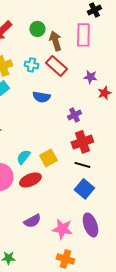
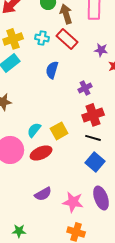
blue semicircle: (41, 97) -> (52, 70), turned 96

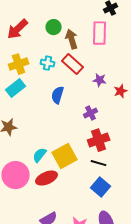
purple star: (101, 50) -> (100, 80), moved
yellow square: (59, 131) -> (65, 156), size x1.4

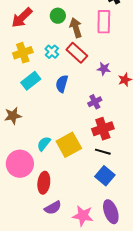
cyan cross: (48, 63) -> (52, 52), turned 32
cyan rectangle: (16, 88) -> (31, 81), moved
red ellipse: (47, 178) -> (44, 183), moved, turned -60

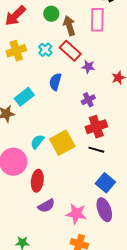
purple star: (104, 69) -> (88, 67), moved
cyan rectangle: (31, 81) -> (24, 97), moved
blue square: (105, 176) -> (105, 183), moved

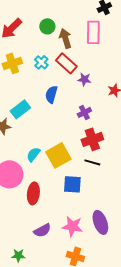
blue square: (105, 183) -> (72, 184), moved, turned -36
purple semicircle: (46, 206) -> (42, 230), moved

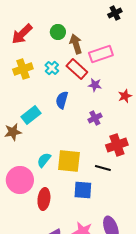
pink rectangle: (93, 32) -> (101, 54), moved, turned 70
red cross: (92, 139) -> (117, 145), moved
yellow square: (58, 155) -> (69, 161), turned 35

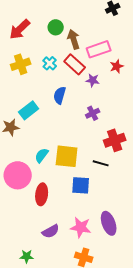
red star: (125, 96) -> (117, 66), moved

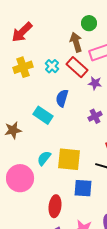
green circle: (56, 27) -> (89, 23), moved
cyan rectangle: (29, 110) -> (43, 115), moved, turned 72
red ellipse: (42, 194) -> (55, 206), moved

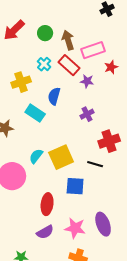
green circle: (89, 23) -> (45, 33), moved
yellow cross: (23, 67) -> (21, 82), moved
yellow square: (69, 159) -> (61, 157), turned -30

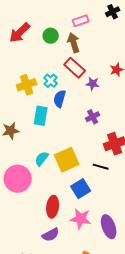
pink rectangle: (93, 50) -> (81, 21), moved, size x0.7
cyan cross: (44, 64) -> (51, 81), moved
cyan rectangle: (35, 113) -> (41, 116), turned 66
blue square: (75, 186) -> (81, 189), turned -36
pink star: (75, 228) -> (81, 219), moved

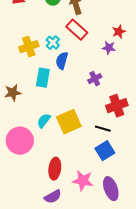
purple star: (93, 84) -> (109, 48), moved
blue square: (81, 189) -> (105, 151), moved

